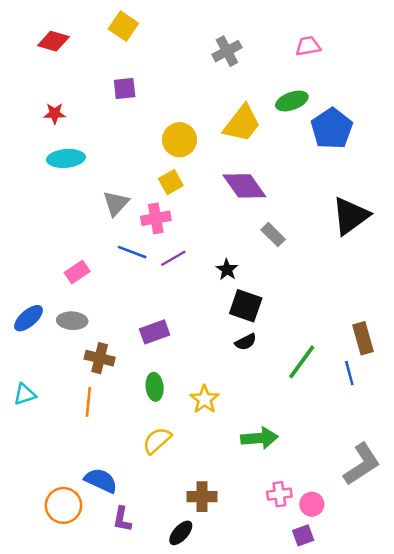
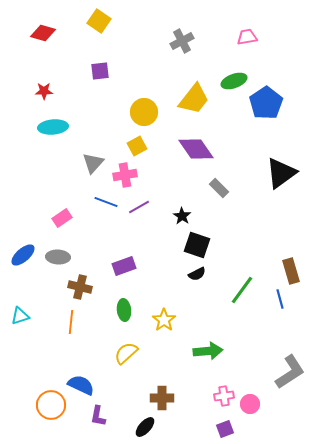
purple square: (303, 535) -> (225, 429), moved

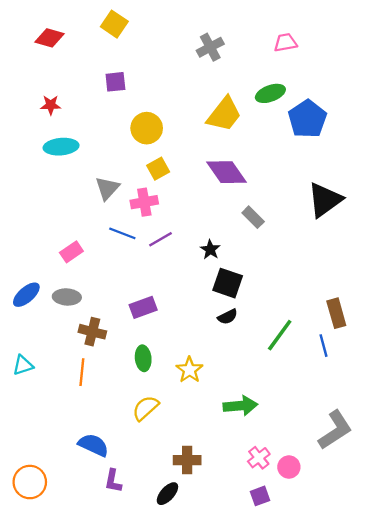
yellow circle: (144, 112) -> (147, 128), moved
pink cross: (224, 396) -> (259, 458), turned -30
orange circle: (51, 405) -> (30, 482), moved

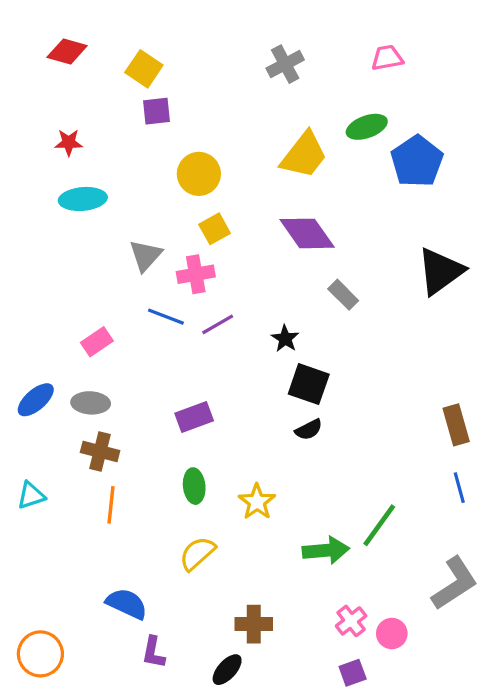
yellow square: (114, 24) -> (144, 69), moved
brown cross: (92, 332) -> (100, 452), moved
green line: (280, 335) -> (379, 525), moved
blue line: (324, 346) -> (459, 488), moved

